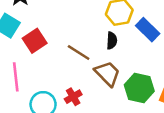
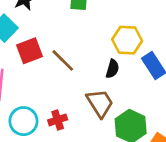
brown line: (79, 52) -> (63, 60), moved

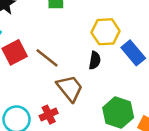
brown trapezoid: (100, 103) -> (70, 88), moved

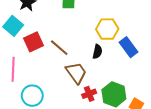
red cross: (49, 115) -> (89, 94), moved

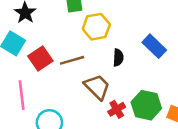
yellow hexagon: (107, 29) -> (96, 27), moved
brown line: (59, 48) -> (72, 60), turned -48

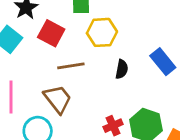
red square: (40, 58) -> (51, 33), moved, turned -35
brown trapezoid: (97, 87) -> (58, 99), moved

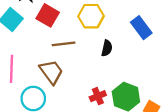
blue rectangle: (163, 62) -> (141, 28), moved

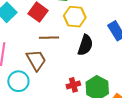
black semicircle: (107, 48) -> (85, 45), size x1.5

